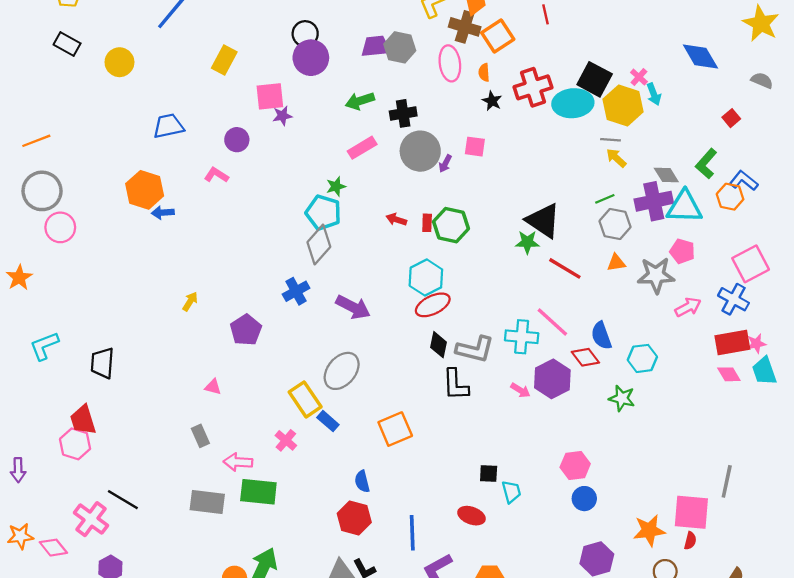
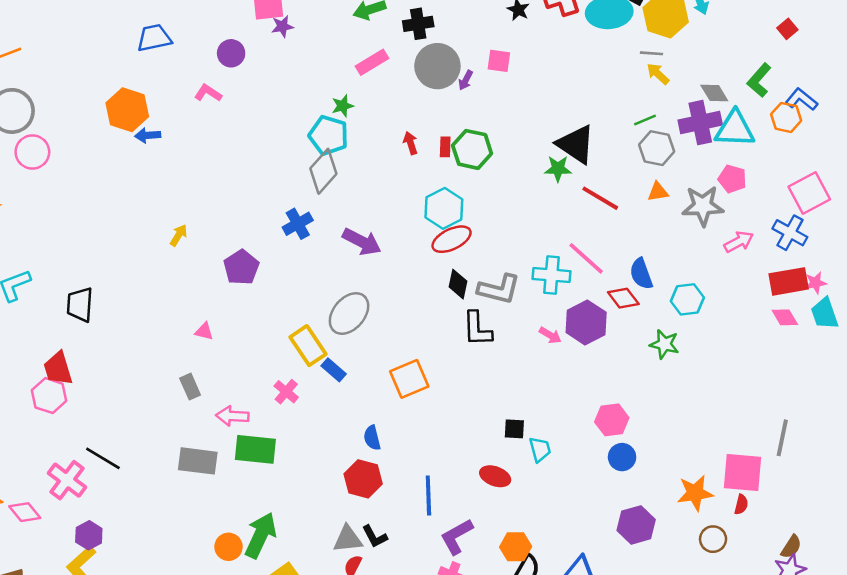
red arrow: (396, 219) -> (411, 143), turned 54

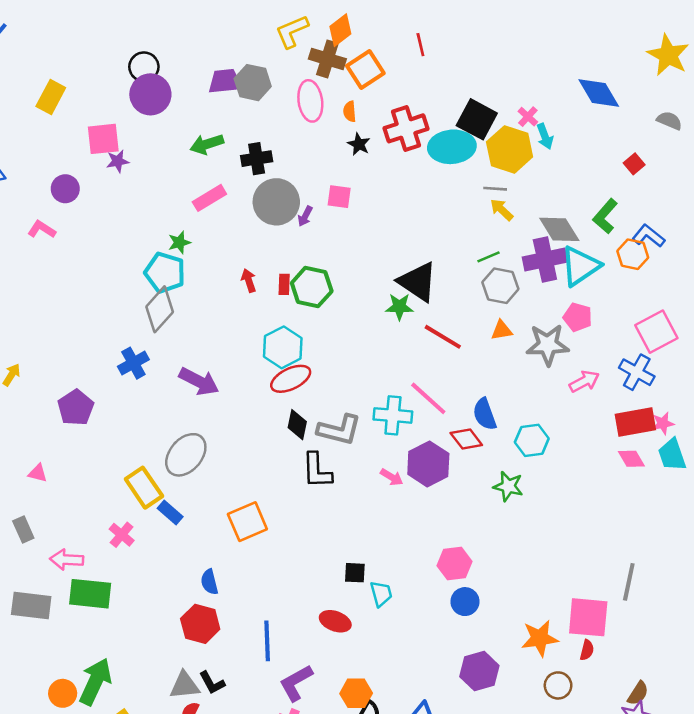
gray diamond: (714, 93) -> (559, 229), size x1.4
cyan triangle: (735, 129) -> (580, 266), turned -36

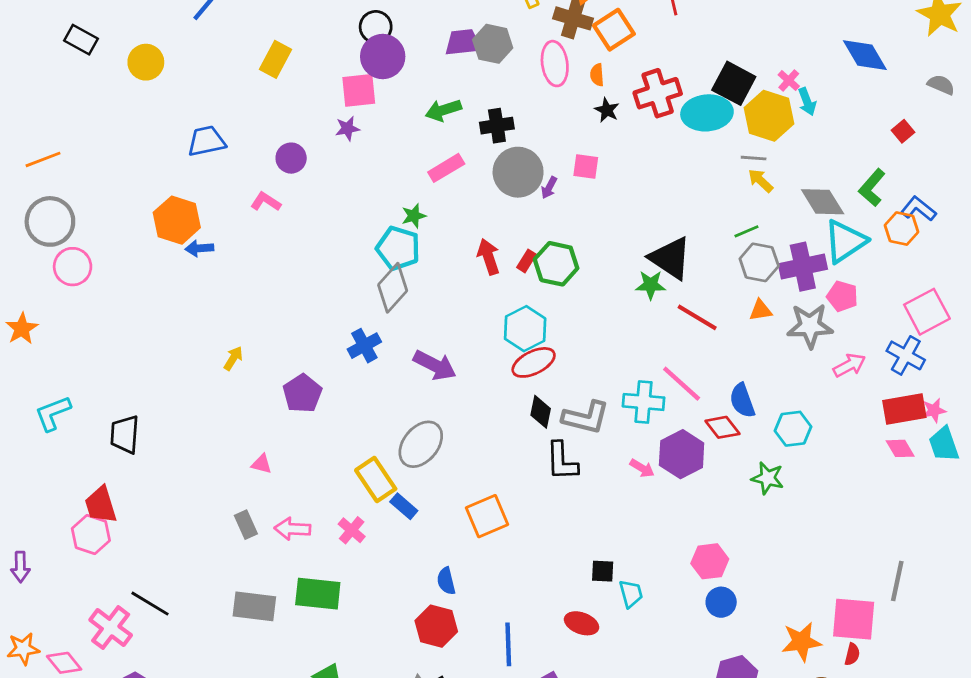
pink square: (103, 139) -> (359, 90), moved
purple cross: (545, 260) -> (803, 267), moved
red arrow: (249, 280) -> (488, 257), size x1.4
red rectangle: (284, 284) -> (527, 261), turned 30
pink arrow: (67, 560) -> (292, 529), moved

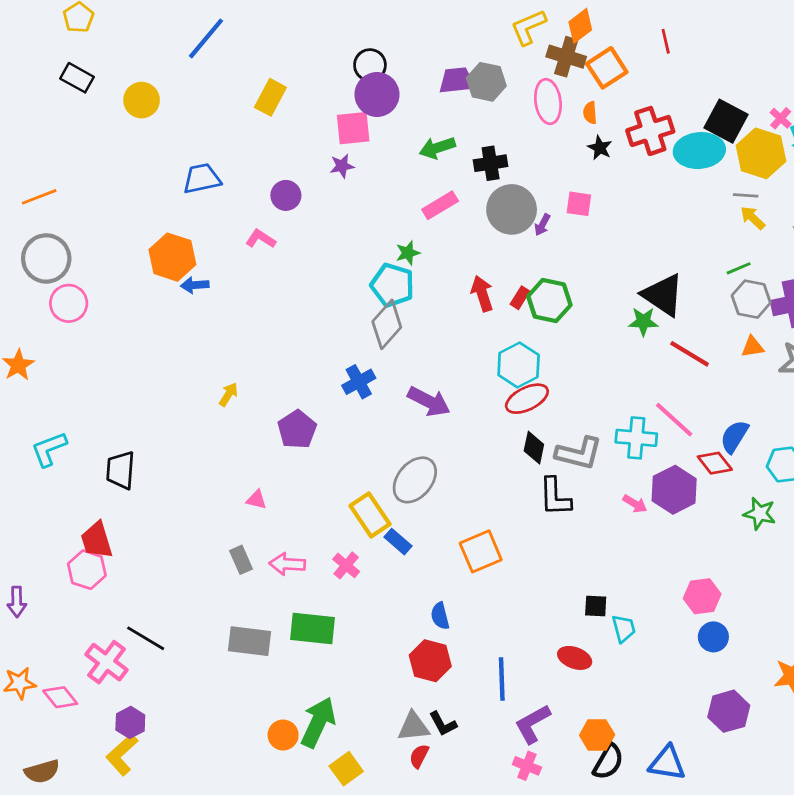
blue semicircle: (742, 401) -> (734, 436), turned 52

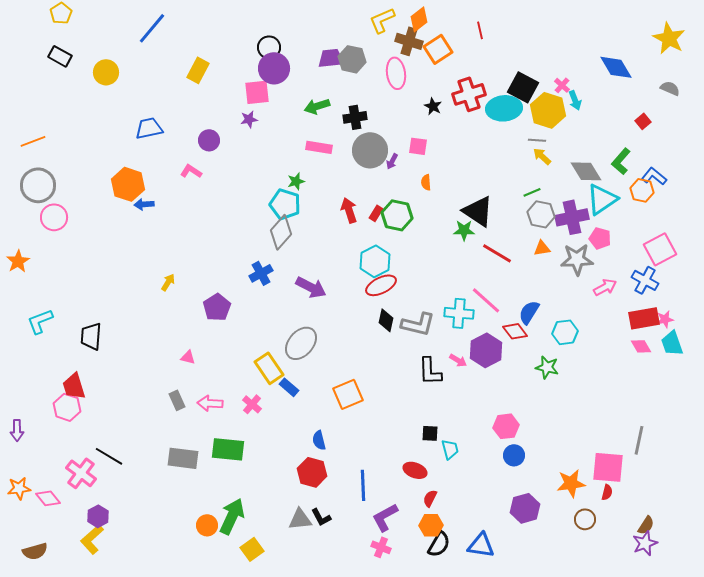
orange semicircle: (590, 113) -> (426, 182), moved
pink rectangle: (440, 205) -> (319, 147), turned 40
black L-shape: (555, 497) -> (430, 371), moved
red semicircle: (419, 756) -> (430, 498), moved

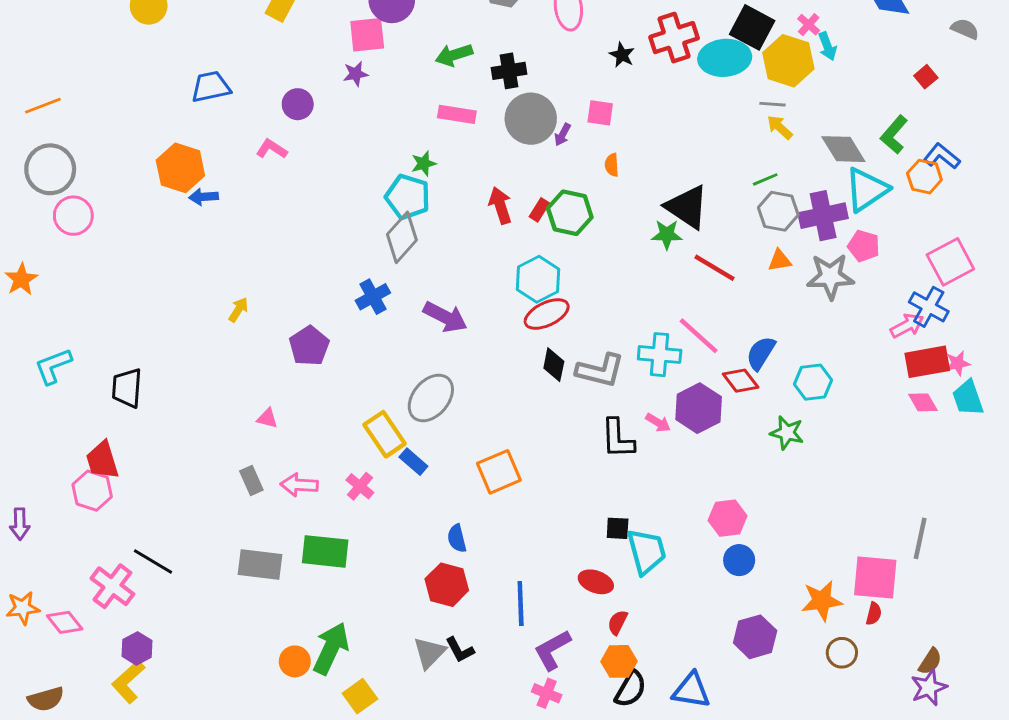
pink arrow: (605, 287) -> (907, 326), moved
cyan trapezoid: (450, 449) -> (647, 551), size x1.6
gray triangle: (300, 519) -> (429, 653), turned -40

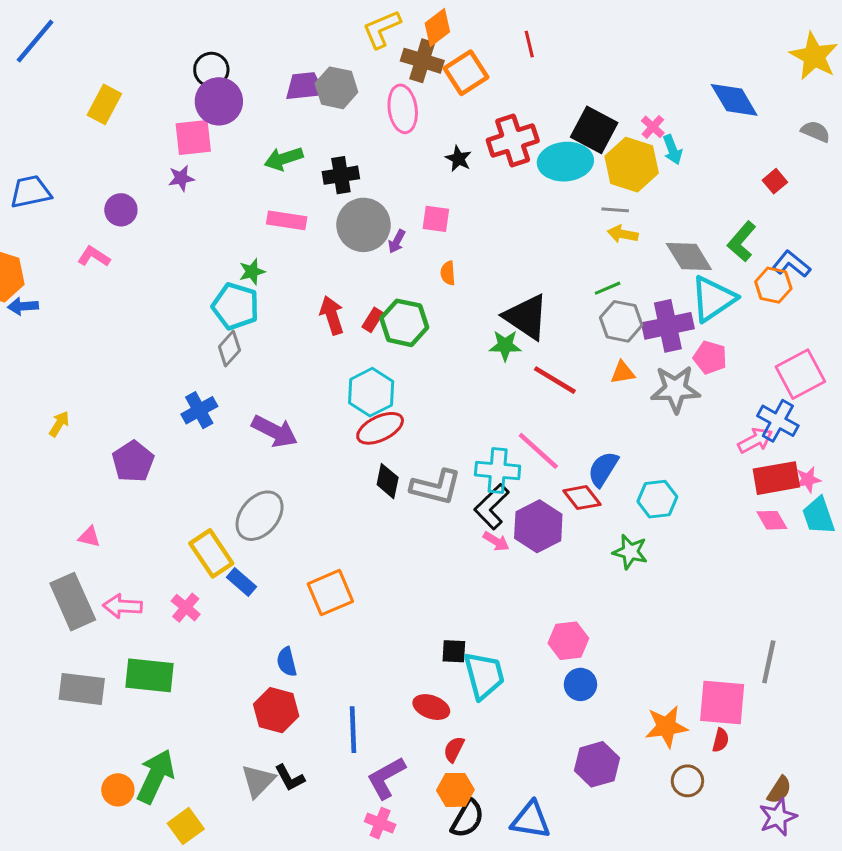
yellow arrow: (780, 127) -> (623, 234), turned -32
gray diamond: (402, 237) -> (229, 348), size x0.7
black L-shape: (618, 439) -> (492, 507), moved, turned 48
gray rectangle: (251, 480) -> (73, 602), size x1.8

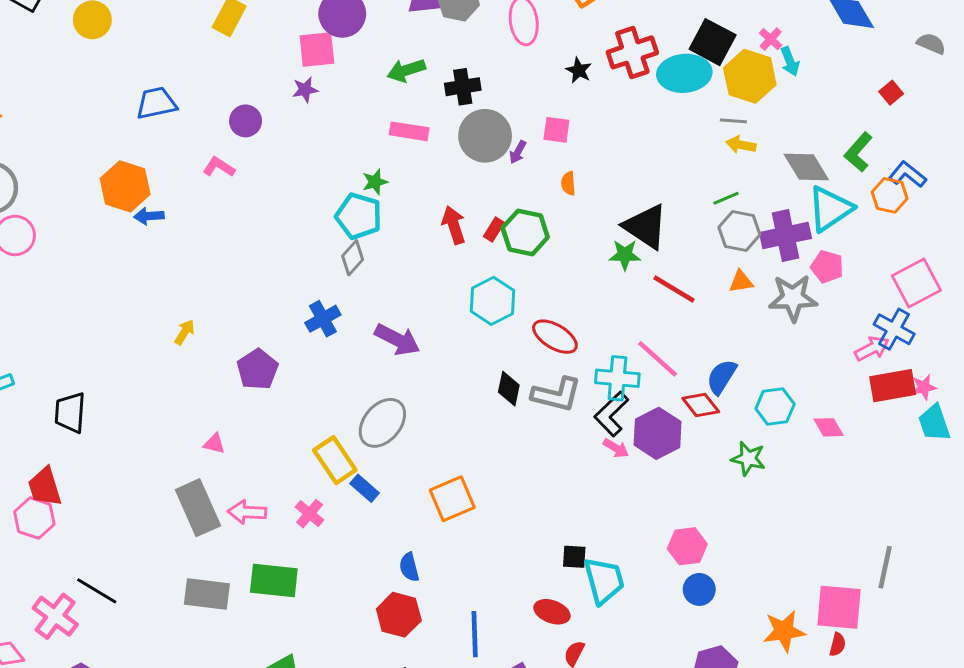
red ellipse: (380, 428) -> (555, 337), moved, turned 57
pink diamond: (772, 520) -> (829, 427), moved

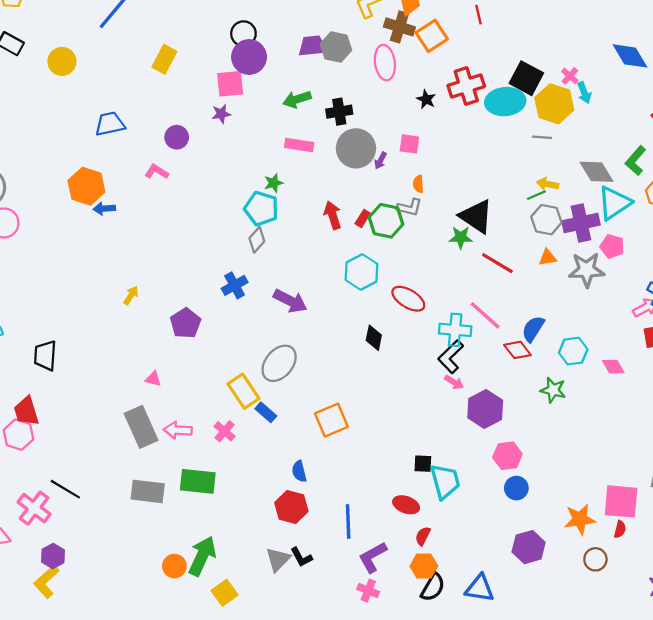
yellow arrow: (741, 145) -> (548, 184), moved
gray L-shape: (556, 395) -> (409, 207), moved, size x0.7
purple hexagon: (658, 433) -> (485, 409), moved

